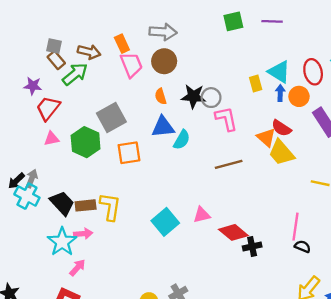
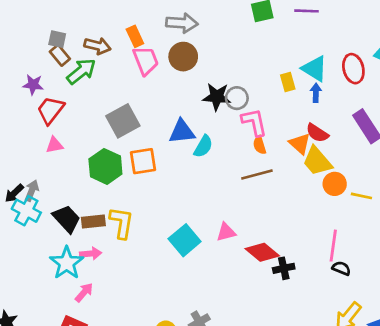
orange semicircle: (161, 96) -> (260, 145), moved
orange circle: (299, 96) -> (335, 184), moved
green hexagon: (86, 142) -> (105, 166), moved

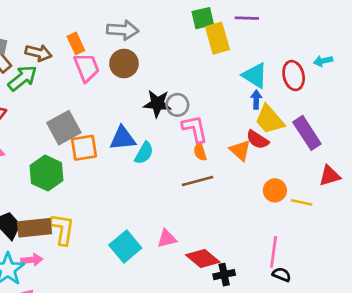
yellow rectangle: (288, 82) -> (217, 38), moved, size x1.6
orange square: (143, 161) -> (84, 148), moved
yellow trapezoid: (317, 161) -> (270, 120), moved
brown rectangle: (93, 221) -> (34, 228), size x1.4

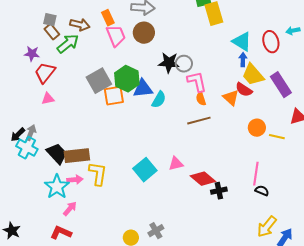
green hexagon: (46, 173) -> (127, 79), moved
yellow L-shape: (63, 229) -> (98, 174), moved

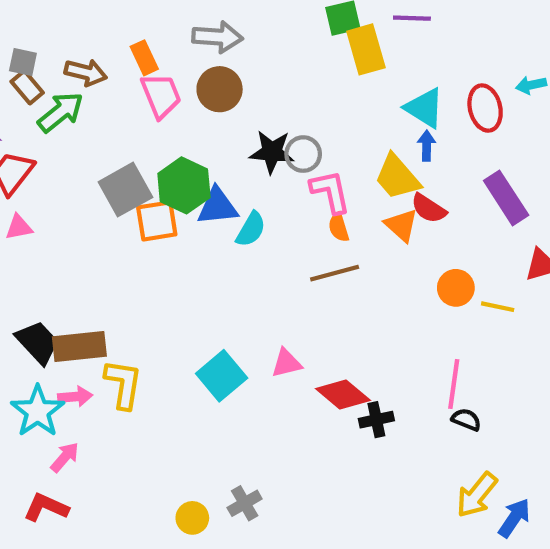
yellow trapezoid: (253, 75) -> (397, 177), moved

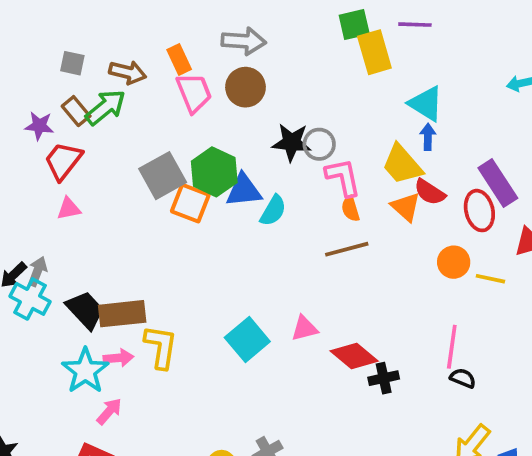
brown rectangle: (27, 87) -> (76, 111), moved
red ellipse: (485, 108) -> (479, 211), moved
orange square: (157, 221) -> (190, 203), turned 30

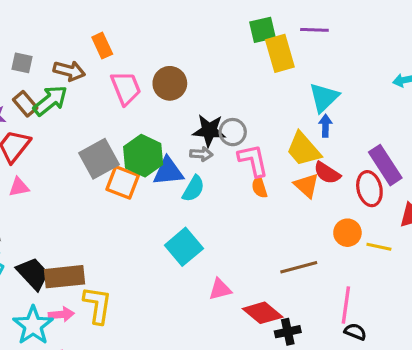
gray arrow: (244, 41) -> (201, 154), moved, size x0.6
orange rectangle: (179, 60) -> (102, 46), moved
cyan triangle: (426, 104) -> (324, 97), turned 44
brown line: (347, 249) -> (299, 267), moved
cyan square: (247, 339) -> (184, 247), moved

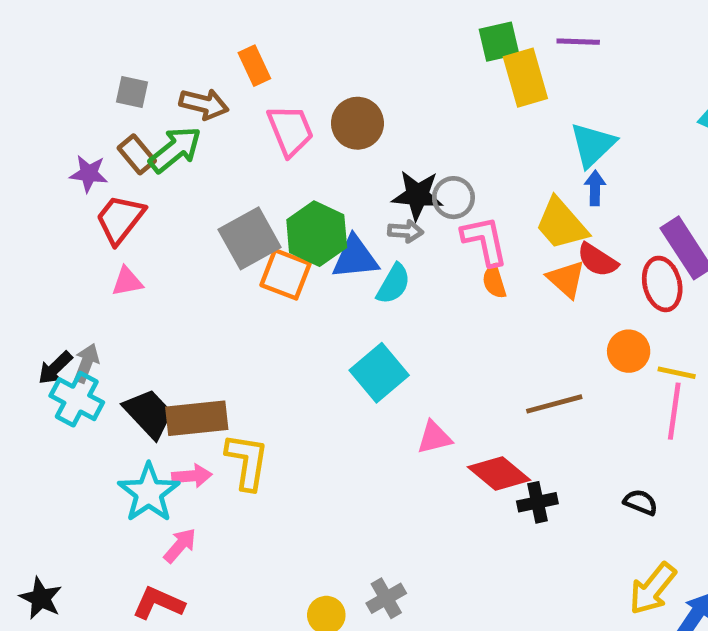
pink line: (346, 305) -> (674, 411), moved

